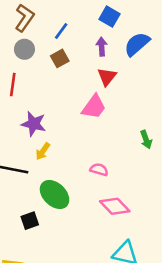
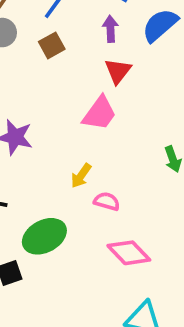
yellow arrow: (43, 151) -> (81, 176), moved
green ellipse: (55, 194) -> (44, 236), turned -72

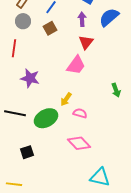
green ellipse: (44, 236) -> (46, 118), moved
pink diamond: (129, 253) -> (79, 143), moved

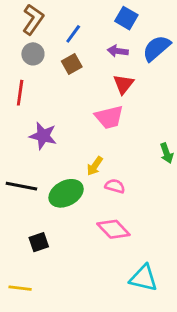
purple arrow: (82, 19) -> (118, 51), turned -80
pink trapezoid: (76, 65) -> (109, 117), turned 40

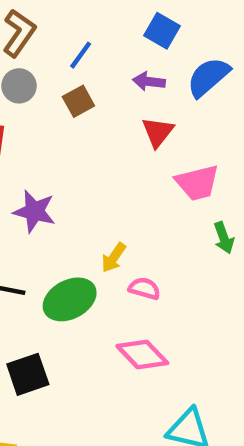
pink trapezoid: (109, 117) -> (197, 183), moved
black square: (39, 242) -> (28, 374), size x1.4

